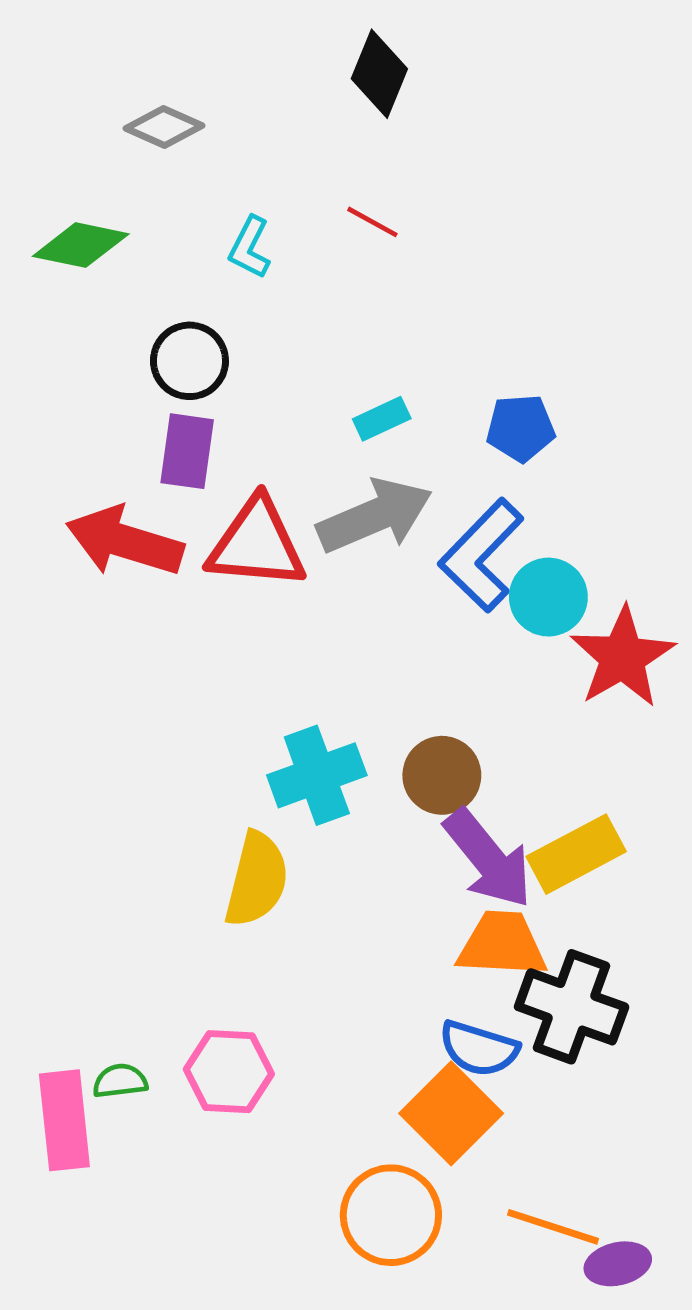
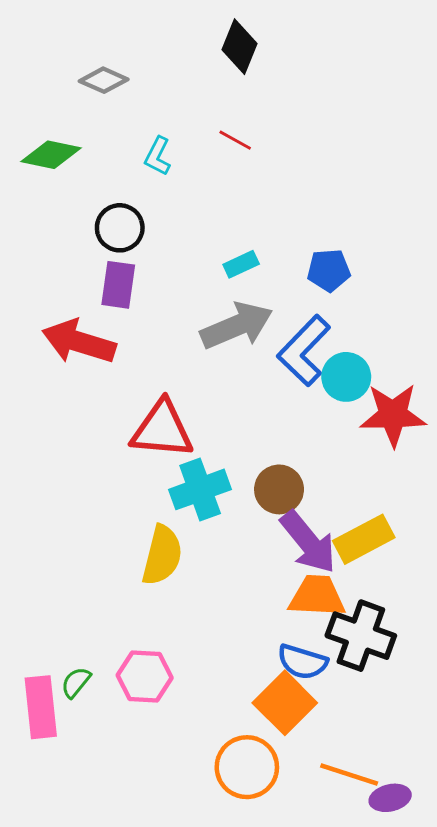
red triangle: (257, 544) -> (162, 430), moved
red star: (622, 657) -> (393, 415), turned 30
green semicircle: (120, 1081) -> (76, 682), turned -44

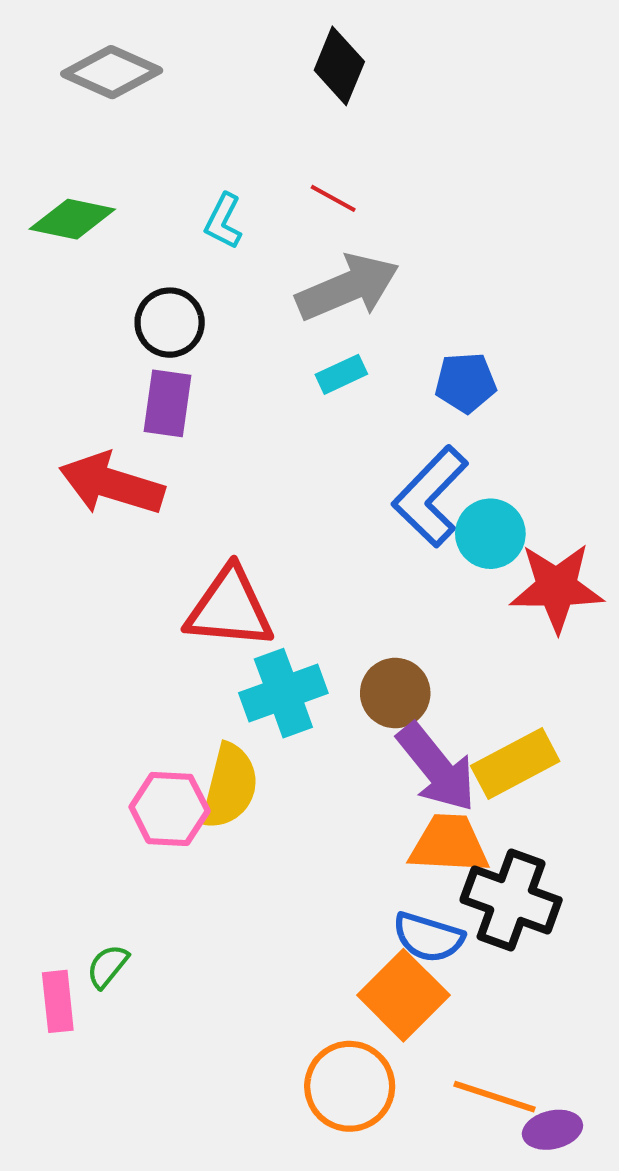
gray diamond: (104, 80) -> (112, 72), moved, size x1.4
gray arrow: (237, 326) -> (348, 287), moved
pink hexagon: (145, 677) -> (170, 809), moved
pink rectangle: (41, 707) -> (58, 1001), size x0.7

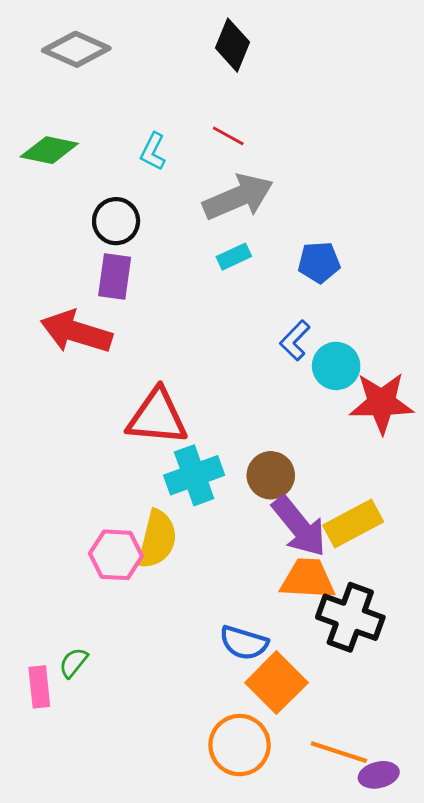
blue L-shape: (430, 496) -> (295, 340), size x0.6
blue semicircle: (428, 937) -> (244, 643), moved

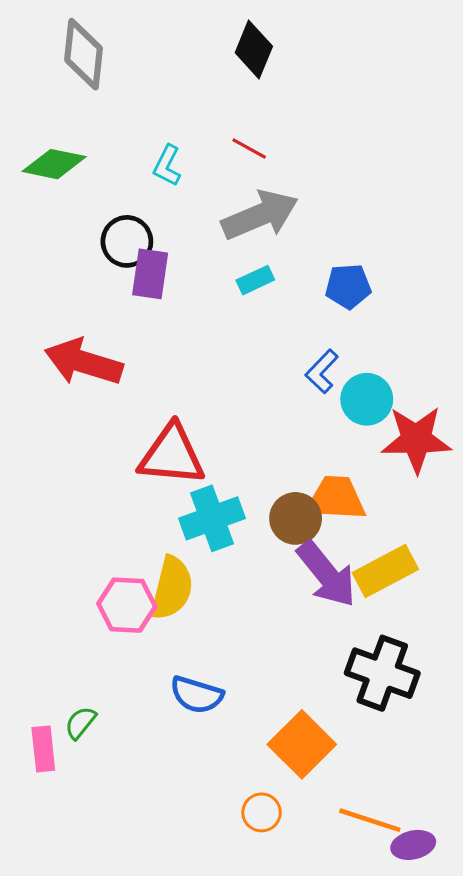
gray diamond: (76, 49) -> (84, 54), turned 72
purple rectangle: (115, 276) -> (150, 274), moved
orange trapezoid: (308, 579) -> (336, 498), moved
blue semicircle: (244, 643) -> (197, 695), moved
orange circle: (240, 745) -> (262, 812), size x0.6

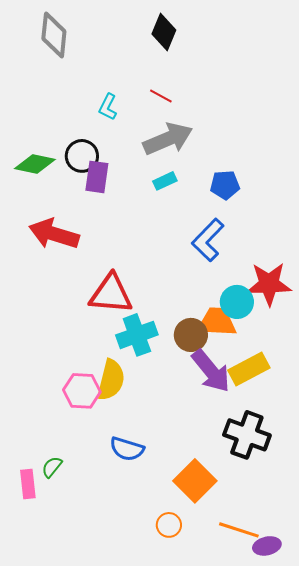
green diamond: (54, 164) -> (35, 164), moved
blue L-shape: (322, 371) -> (208, 240), size x1.5
cyan circle: (367, 399) -> (237, 302), moved

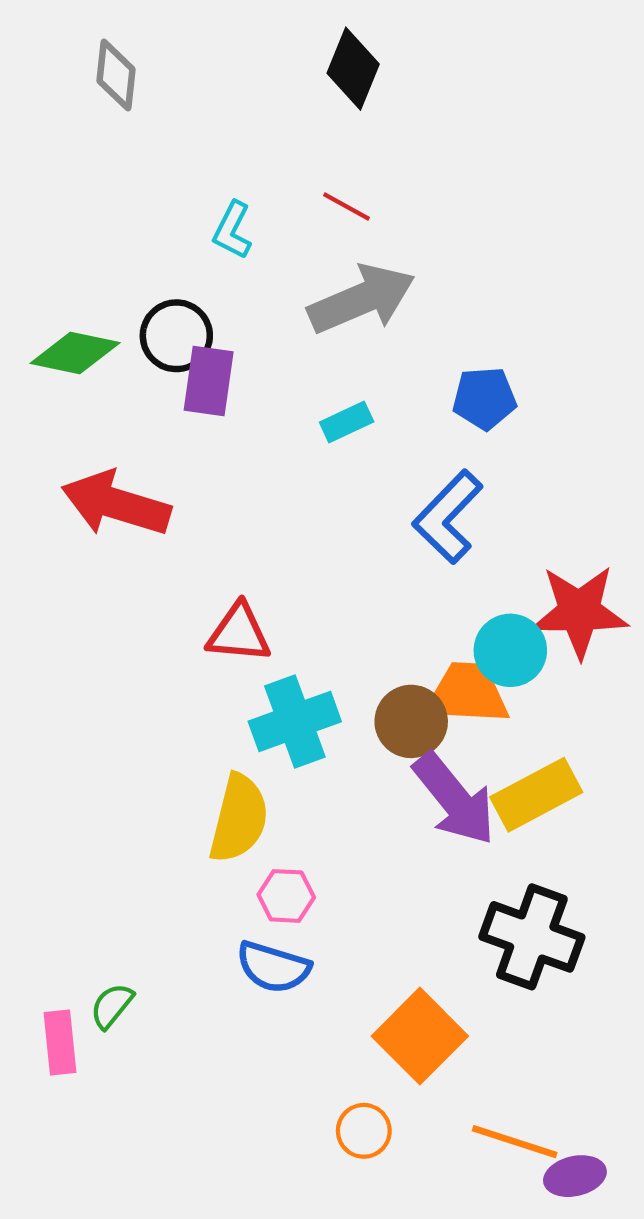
gray diamond: (54, 35) -> (116, 75), size x0.7
cyan rectangle: (165, 181) -> (347, 422), moved
red triangle: (111, 294) -> (239, 633), size x0.7
pink hexagon: (82, 391) -> (286, 896), moved, size x0.7

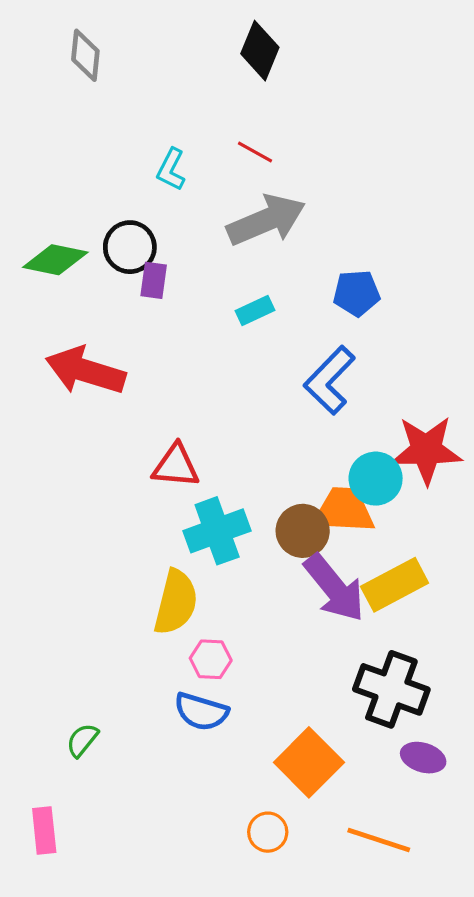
purple rectangle: (209, 381) -> (154, 280), size x0.7
pink rectangle: (60, 1042) -> (44, 830), moved
purple ellipse: (575, 1176) -> (423, 758), moved, turned 30

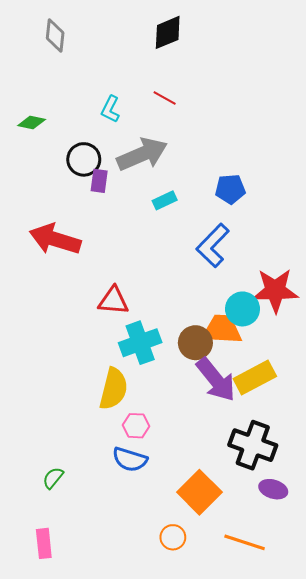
black diamond: (260, 51) -> (168, 32), turned 45
gray arrow: (266, 220) -> (142, 154), moved
green diamond: (55, 260) -> (32, 123), moved, size x0.7
pink rectangle: (44, 830) -> (44, 543), moved

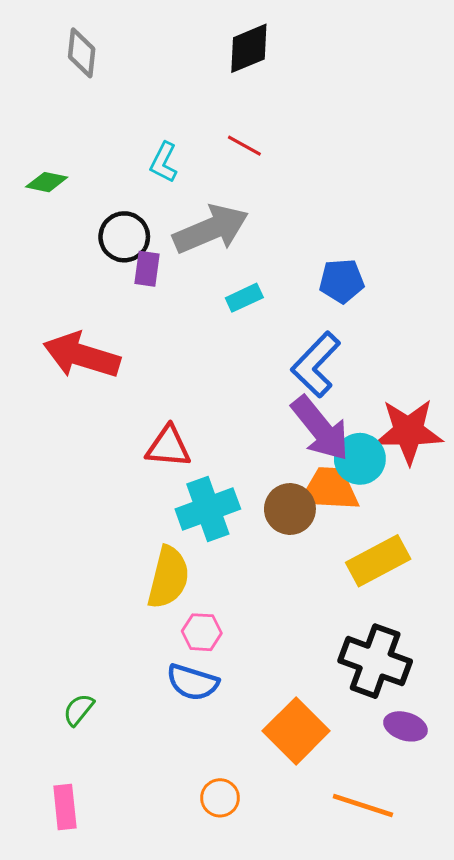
purple arrow: (216, 380) -> (320, 428), moved
orange circle: (173, 537) -> (220, 798), moved

